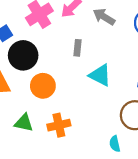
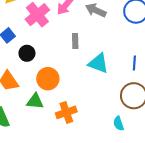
black circle: (23, 55) -> (27, 53), size x0.6
green triangle: (24, 123) -> (35, 101), moved

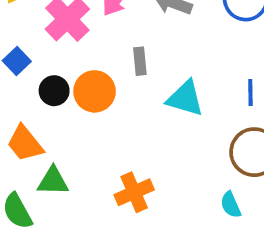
orange circle: (48, 79) -> (95, 91), moved
green triangle: (35, 101) -> (53, 181), moved

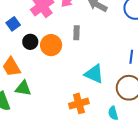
cyan triangle: (185, 98) -> (94, 74), moved
orange cross: (134, 192) -> (79, 103), moved

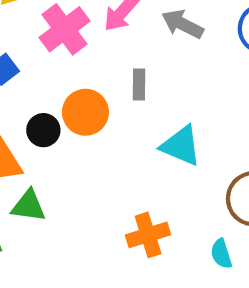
black circle: (30, 42) -> (43, 130), moved
cyan triangle: (94, 74) -> (181, 146), moved

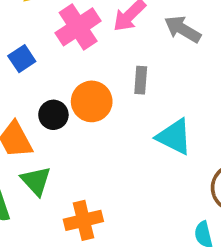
green triangle: (29, 206) -> (36, 181), turned 36
orange cross: (148, 235) -> (83, 220), moved

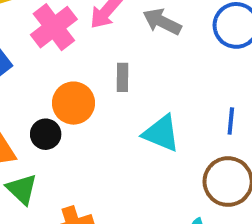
black circle: (53, 115) -> (46, 134), moved

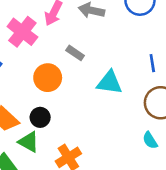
gray rectangle: (122, 77) -> (75, 53), turned -42
black circle: (46, 134) -> (40, 117), moved

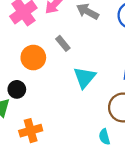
cyan triangle: (109, 83) -> (85, 77), turned 45

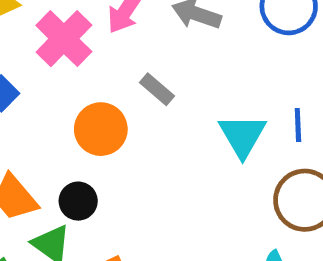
cyan triangle: (85, 77) -> (243, 136), moved

